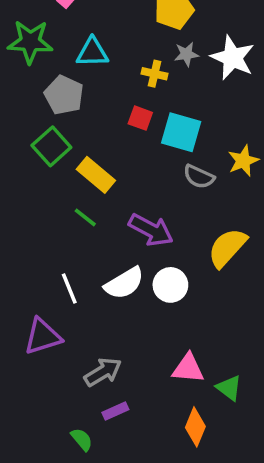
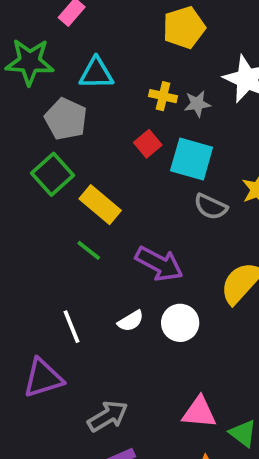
gray star: (186, 54) -> (197, 104), moved
red square: (140, 118) -> (148, 144), turned 30
white semicircle: (124, 283) -> (131, 321), size x0.6

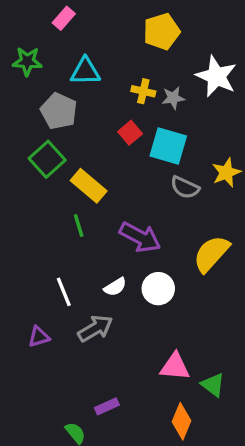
green star: (30, 62) -> (27, 61), size x0.7
green line: (89, 250) -> (79, 226), turned 35
purple triangle: (43, 378) -> (39, 337), size x0.6
gray arrow: (108, 416) -> (95, 328), moved

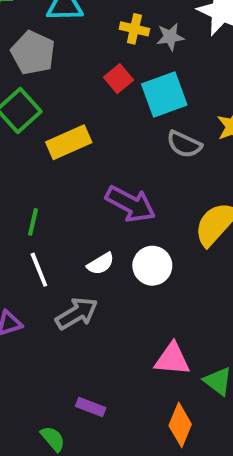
cyan square: (168, 146) -> (164, 95), turned -36
yellow rectangle: (89, 186) -> (69, 142), turned -64
green line: (79, 226) -> (33, 222), moved, turned 30
purple rectangle: (107, 406) -> (91, 407), turned 45

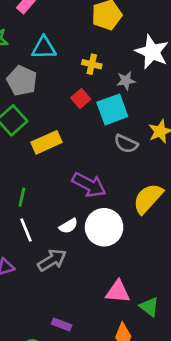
gray star: (170, 37) -> (126, 81), moved
white circle: (152, 266) -> (104, 227), size x1.4

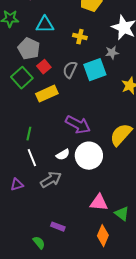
gray star: (126, 81) -> (112, 53), moved
red square: (81, 98) -> (44, 67), moved
gray semicircle: (126, 144) -> (70, 70), moved, turned 90

